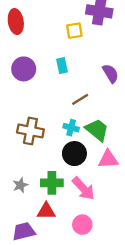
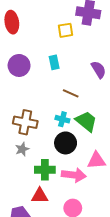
brown line: (80, 99) -> (71, 93), turned 56
pink triangle: (108, 159) -> (97, 161), moved
gray star: (20, 185) -> (22, 149), moved
pink arrow: (83, 188) -> (74, 175), turned -40

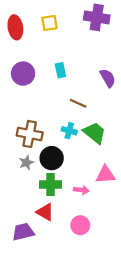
yellow square: (66, 30) -> (49, 23), moved
black circle: (66, 143) -> (52, 158), moved
pink arrow: (74, 175) -> (81, 190), size x0.6
red triangle: (40, 196) -> (45, 212), turned 30

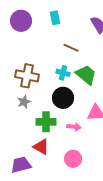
black circle: (52, 158) -> (63, 98), moved

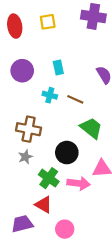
cyan cross: (63, 73) -> (50, 95), moved
green cross: (46, 122) -> (49, 178), turned 36
pink arrow: (74, 127) -> (79, 183), size x1.5
pink circle: (73, 159) -> (65, 229), moved

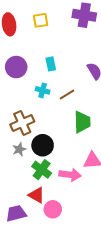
brown line: (75, 99) -> (67, 94), turned -56
green trapezoid: (91, 128) -> (82, 122), turned 50
brown cross: (29, 129) -> (22, 123), turned -35
black circle: (67, 153) -> (43, 145), moved
pink circle: (65, 229) -> (53, 209), moved

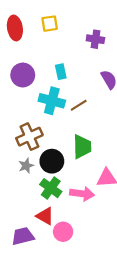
purple cross: (84, 15) -> (95, 39), moved, size x0.7
cyan cross: (43, 90) -> (52, 101), size x1.6
green trapezoid: (82, 122) -> (82, 147), moved

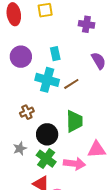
brown cross: (29, 137) -> (27, 112), size x0.6
gray star: (26, 166) -> (20, 148), moved

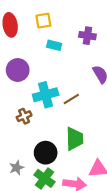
cyan rectangle: (55, 54) -> (54, 45), moved, turned -64
cyan cross: (47, 80) -> (46, 95), turned -30
brown cross: (27, 112) -> (24, 116), moved

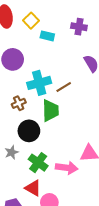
yellow square: (43, 21) -> (31, 21), moved, turned -35
green trapezoid: (75, 139) -> (50, 110), moved
black circle: (46, 153) -> (29, 131), moved

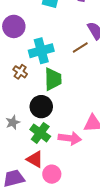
brown line: (64, 87) -> (80, 48), moved
brown cross: (19, 103) -> (20, 72), turned -32
black circle: (29, 131) -> (41, 107), moved

